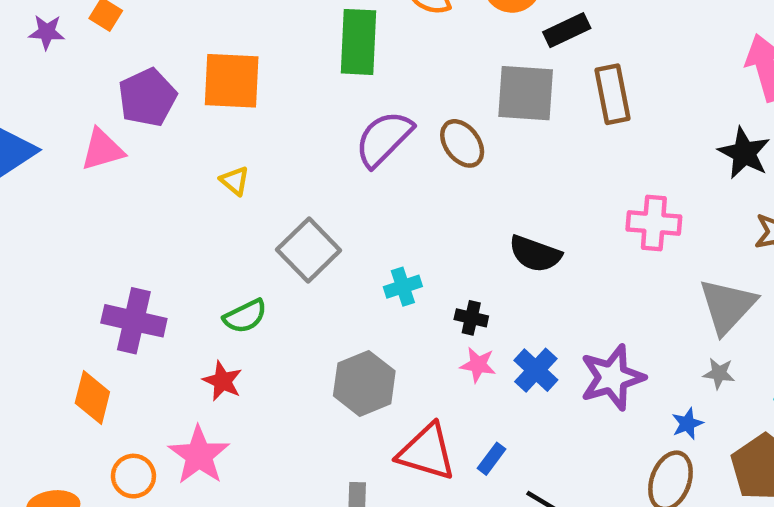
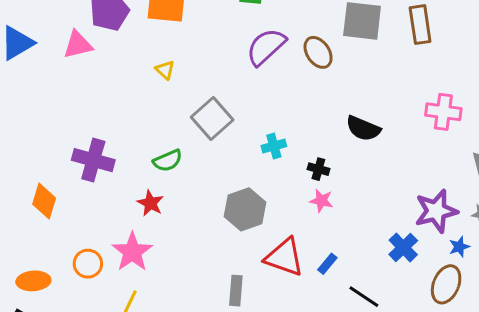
blue cross: (536, 370) -> (403, 247), moved
purple star: (612, 377) -> (436, 211), moved
orange diamond: (92, 398) -> (44, 201), moved

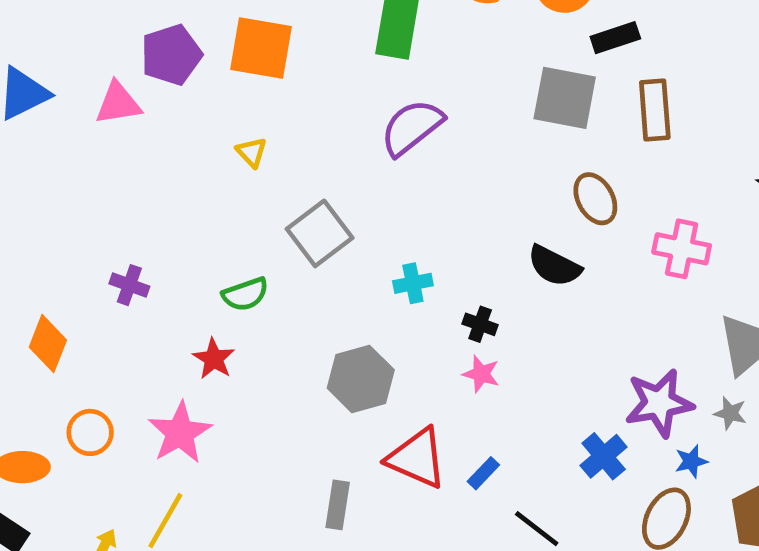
brown ellipse: (318, 52) -> (595, 199), moved
purple cross: (93, 160) -> (129, 285), size x0.6
orange circle: (88, 264) -> (90, 432), moved

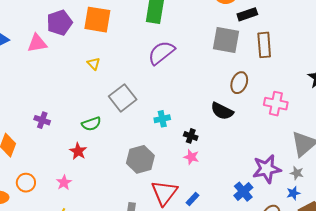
brown ellipse: (595, 199) -> (239, 83), turned 50
pink star: (180, 433) -> (64, 183), size x0.6
red triangle: (417, 458) -> (164, 193), turned 44
blue star: (691, 461) -> (293, 193), moved

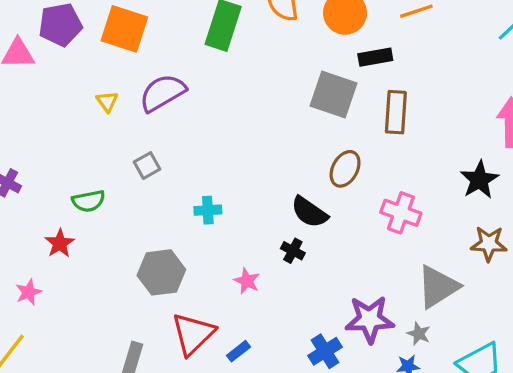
purple semicircle: (161, 53) -> (162, 93), moved
gray square: (123, 98) -> (147, 166), size x0.6
black cross: (191, 136) -> (293, 251), moved

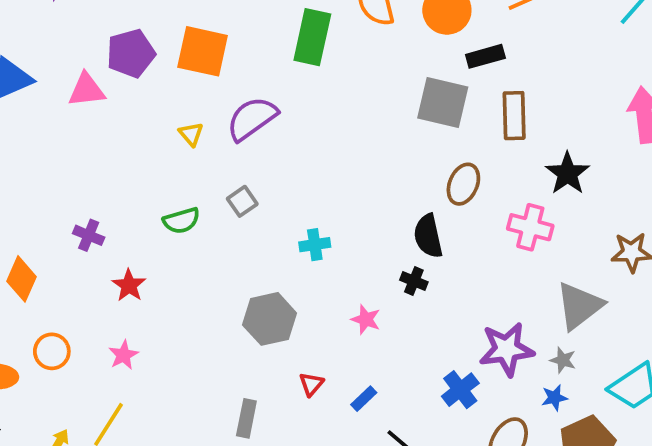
black star: (479, 180) -> (567, 173), moved
green semicircle: (89, 201) -> (181, 221), moved
black semicircle: (309, 212) -> (428, 236), turned 48
red star: (60, 243) -> (129, 285), moved
red triangle: (193, 334) -> (311, 384), size x0.5

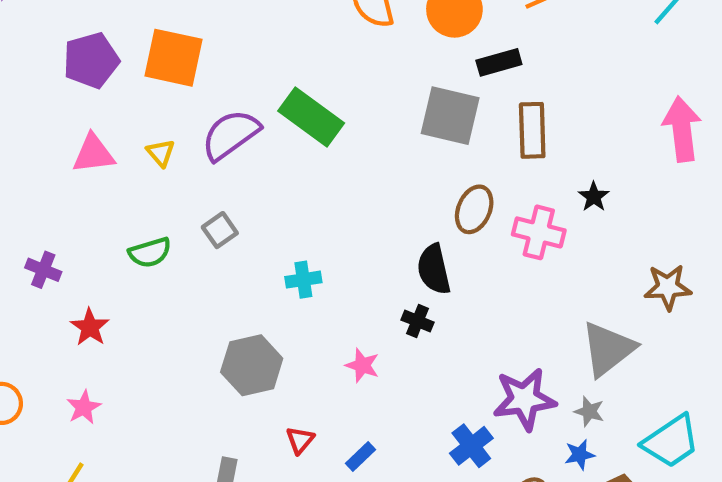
green rectangle: (312, 37) -> (311, 117), moved, turned -66
pink triangle: (87, 90) -> (93, 154), moved
black star: (567, 173) -> (594, 197), size x0.6
pink cross: (530, 227) -> (539, 232), moved

